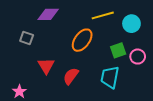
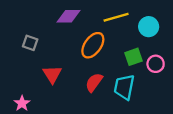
purple diamond: (48, 14) -> (68, 16), moved
red semicircle: (71, 76) -> (94, 82), moved

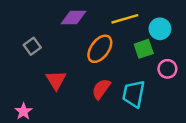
gray square: (30, 43) -> (32, 46), turned 35
green square: (134, 57) -> (144, 49), moved

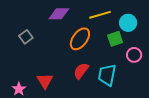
red triangle: (56, 80) -> (45, 81), moved

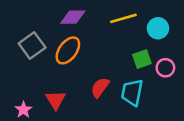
gray square: (26, 37) -> (32, 46), size x1.5
orange ellipse: (80, 39) -> (68, 50), moved
green square: (115, 39) -> (142, 59), moved

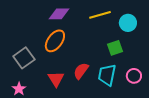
gray square: (32, 46) -> (24, 58), moved
pink circle: (165, 68) -> (134, 76), moved
red triangle: (56, 100) -> (56, 79), moved

